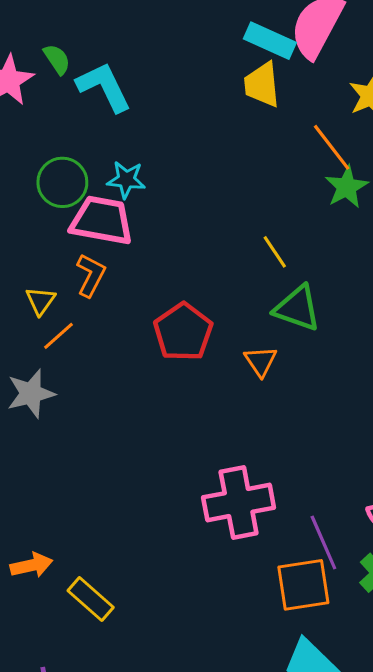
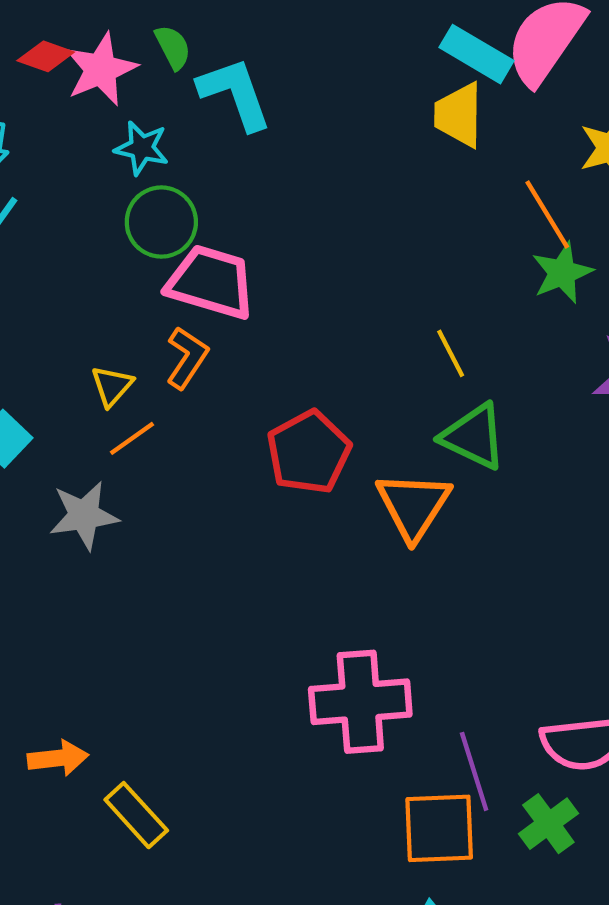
cyan star: (126, 180) -> (142, 148), moved
orange triangle: (261, 361) -> (413, 506), size x1.6

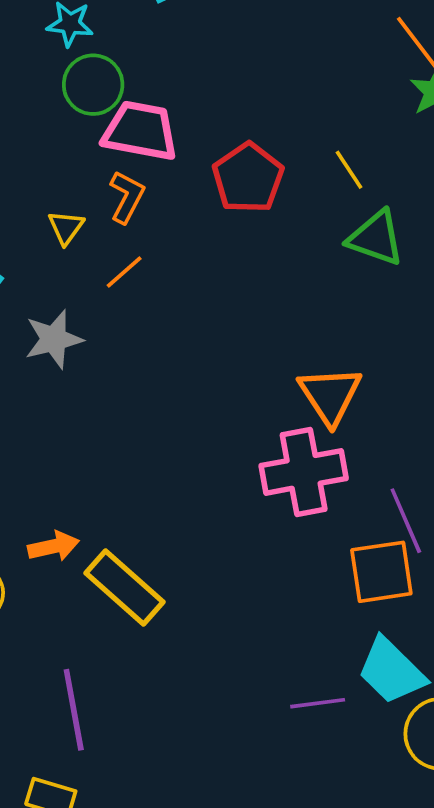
orange line: (132, 438) -> (124, 272), moved
red pentagon: (309, 452) -> (248, 178), moved
orange triangle: (413, 506) -> (330, 395), moved
yellow rectangle: (136, 815) -> (125, 587), size x1.4

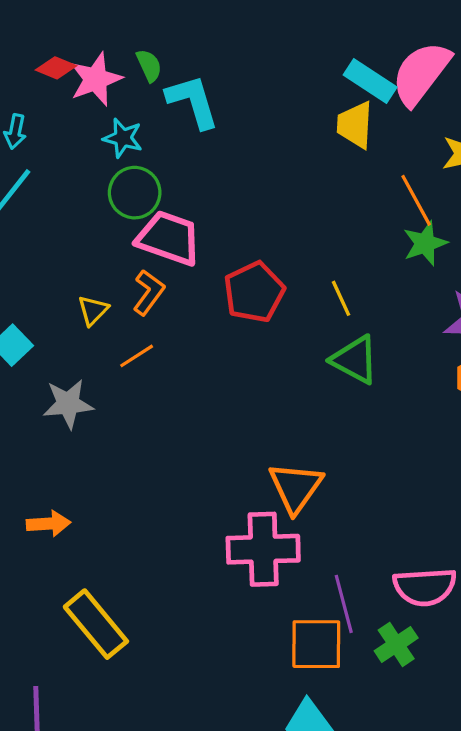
orange arrow: (53, 546) -> (48, 524), moved

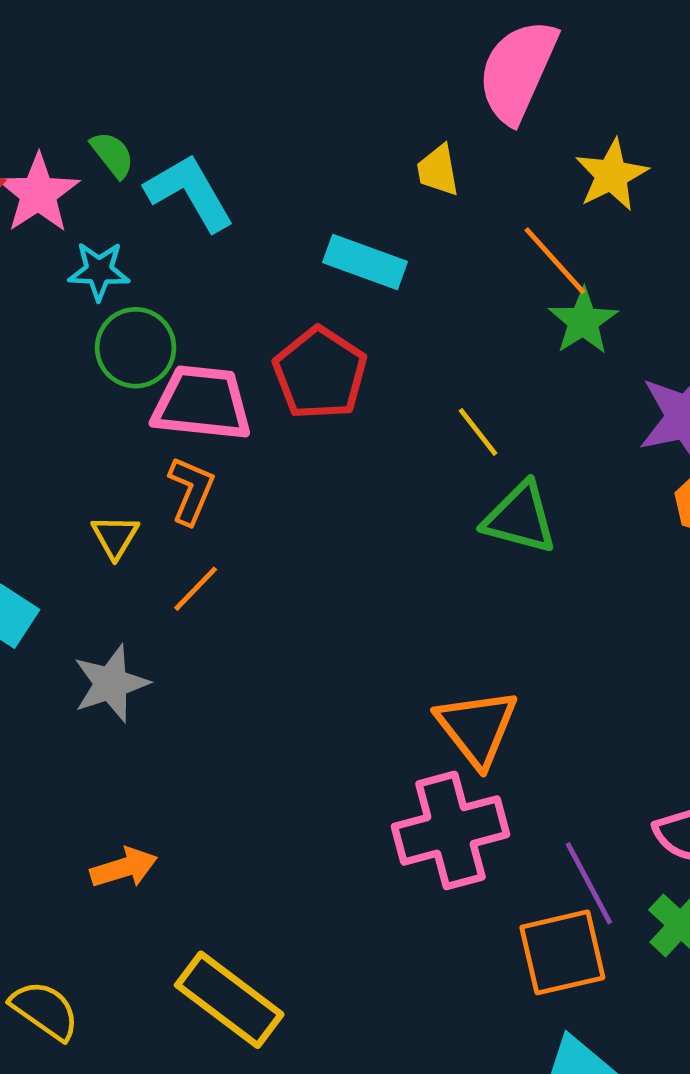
cyan rectangle: (370, 81) -> (365, 262), moved
yellow trapezoid: (355, 125) -> (438, 170), size x0.7
red pentagon: (254, 292) -> (320, 373), moved

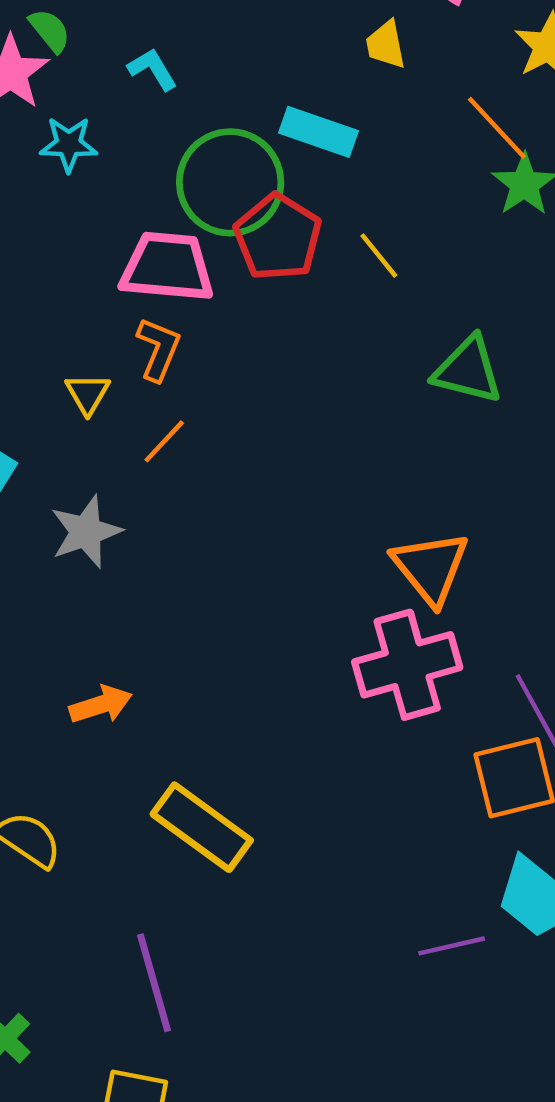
green semicircle: (112, 155) -> (50, 30), moved
cyan L-shape: (190, 192) -> (153, 69), size x0.6
green circle: (136, 348) -> (230, 182), moved, size x1.4
yellow line: (478, 432) -> (379, 256), moved

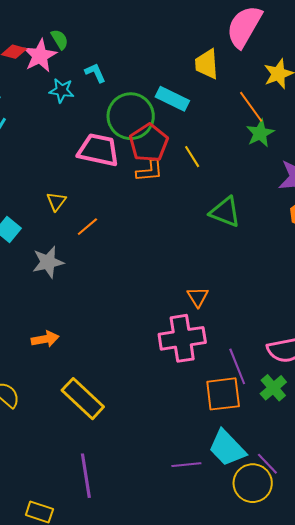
yellow trapezoid: (386, 45) -> (207, 64), size x1.4
cyan L-shape: (153, 69) -> (95, 73), moved
orange L-shape: (158, 349) -> (150, 171), moved, turned 56
orange triangle: (431, 568) -> (198, 297), size x0.6
purple line: (154, 983) -> (86, 476), moved

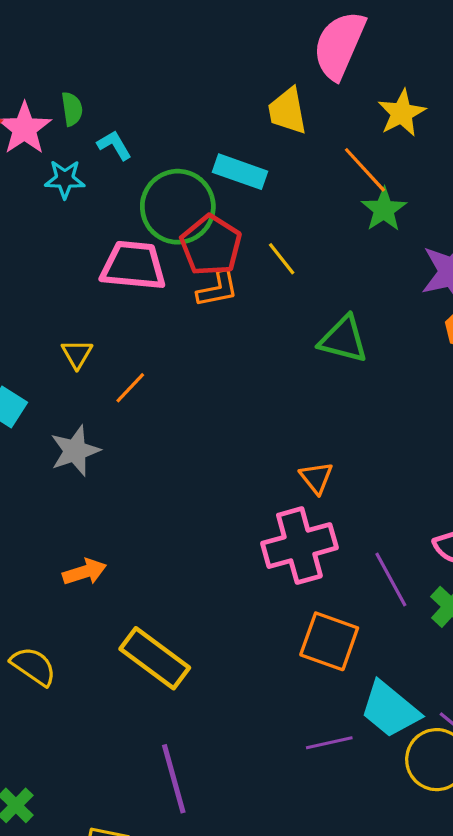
green semicircle: (60, 39) -> (72, 109), moved, turned 30
orange square: (223, 394) -> (329, 641), moved, turned 33

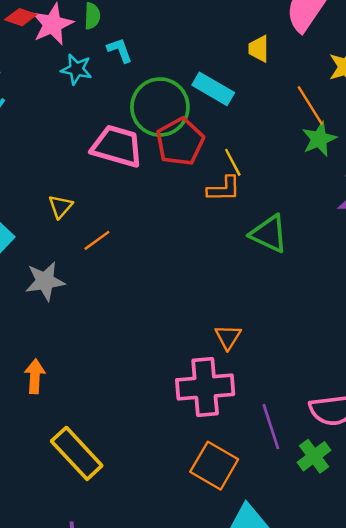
yellow trapezoid: (287, 111) -> (259, 49), size x0.7
orange L-shape: (218, 289) -> (224, 189), moved
orange arrow: (85, 572) -> (35, 376), turned -80

